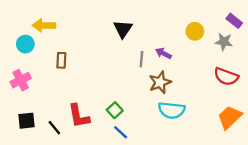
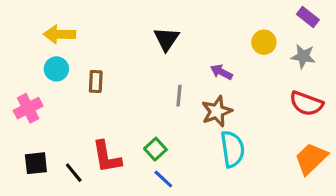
purple rectangle: (234, 21) -> (308, 17), moved
cyan circle: (25, 44) -> (56, 69), moved
gray line: (141, 59) -> (179, 96), moved
brown rectangle: (61, 60) -> (96, 81), moved
cyan semicircle: (172, 110) -> (232, 149), turned -104

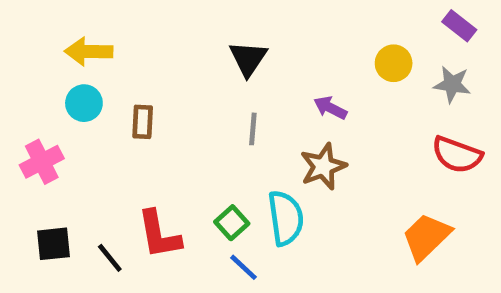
gray line: (179, 96) -> (253, 129), moved
cyan semicircle: (232, 149) -> (286, 218), moved
orange trapezoid: (311, 159) -> (426, 237), moved

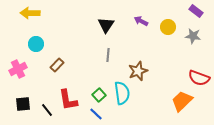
yellow arrow: (89, 52) -> (30, 13), moved
purple arrow: (330, 108) -> (141, 21), moved
brown rectangle: (143, 122) -> (57, 65), moved, turned 40
red semicircle: (457, 155) -> (199, 78), moved
blue line: (243, 267) -> (96, 114), moved

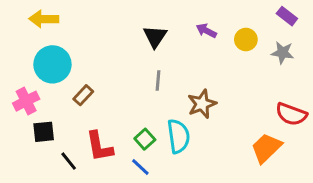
cyan circle: (36, 44) -> (52, 64), size x1.6
black square: (23, 104) -> (44, 132), moved

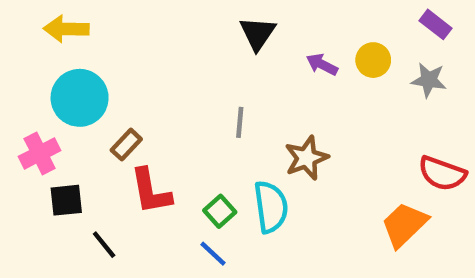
purple arrow: (206, 31) -> (322, 64), moved
black triangle: (155, 37) -> (258, 33), moved
red L-shape: (99, 146) -> (151, 191), moved

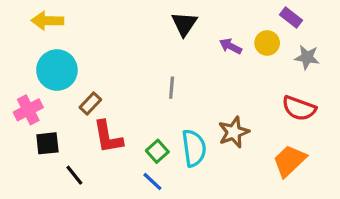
purple rectangle: (435, 24) -> (291, 18), moved
brown star: (306, 158) -> (234, 132), moved
red semicircle: (442, 173) -> (299, 108), moved

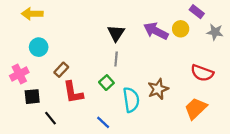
black triangle: (184, 24) -> (116, 33), moved
purple arrow: (231, 46) -> (156, 31), size x1.6
gray star: (307, 57) -> (215, 32), moved
cyan circle: (57, 70) -> (39, 47), size x0.7
green square: (157, 151) -> (106, 83), moved

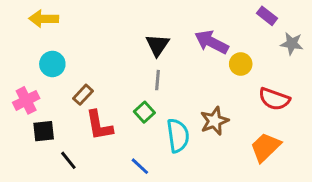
yellow circle: (181, 29) -> (241, 64), moved

